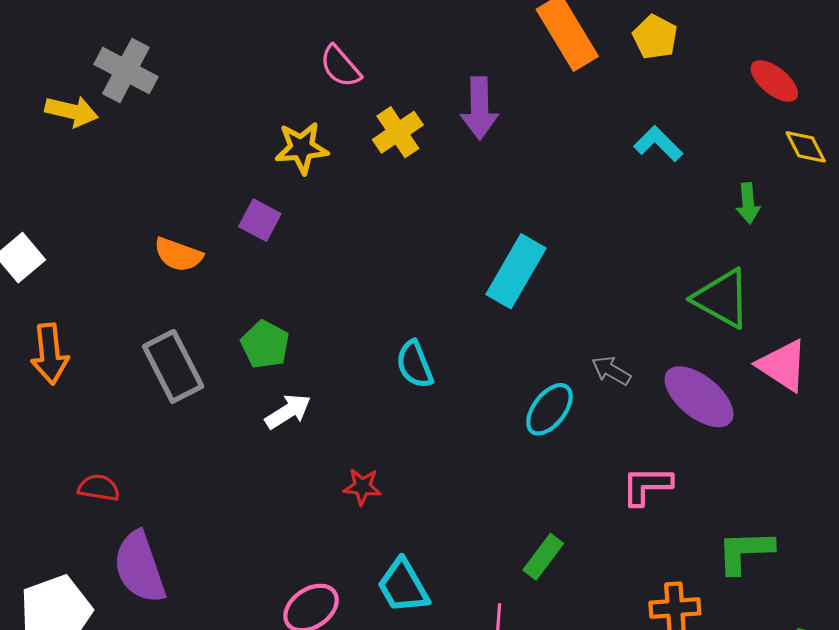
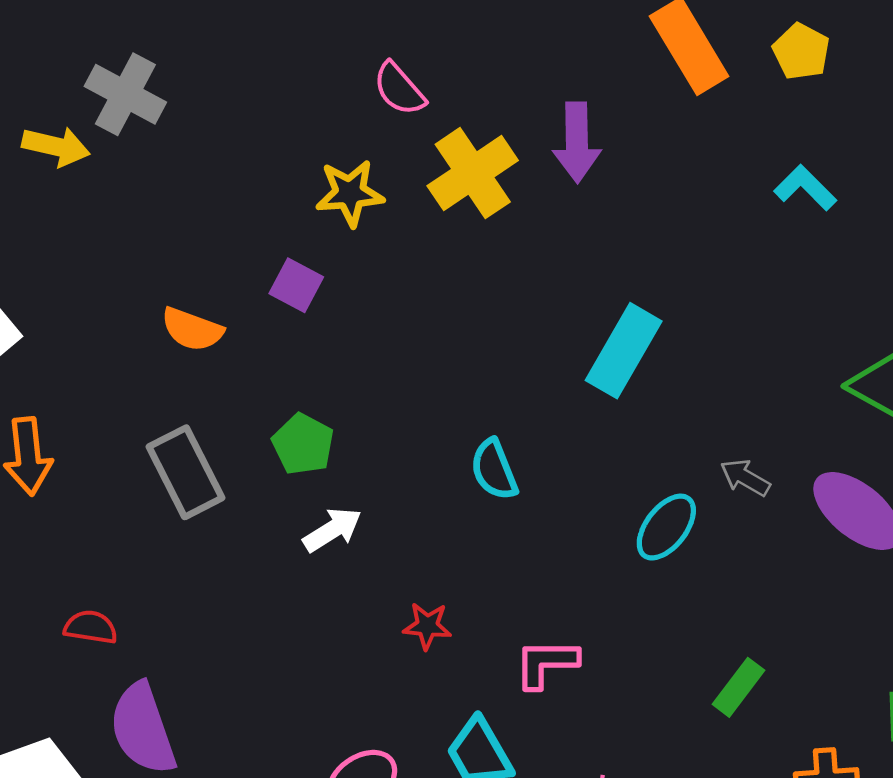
yellow cross: (398, 132) -> (473, 173), size x1.4
pink L-shape: (647, 486) -> (546, 663), moved
green rectangle: (543, 557) -> (738, 687), moved

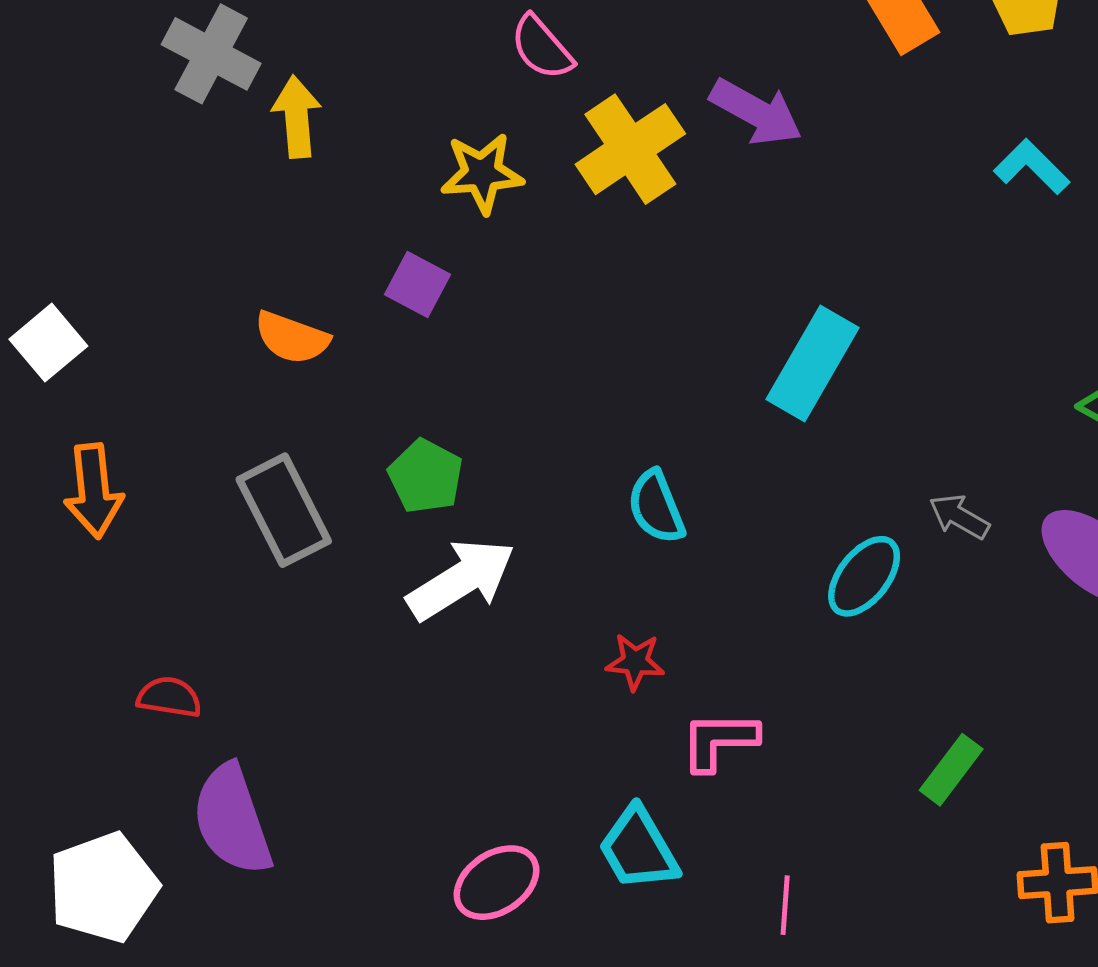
purple arrow: (577, 142) -> (756, 112), turned -60
yellow arrow: (56, 146) -> (297, 117), moved, turned -108
white arrow: (332, 530) -> (461, 580), size x1.5
red star: (427, 626) -> (635, 662), moved

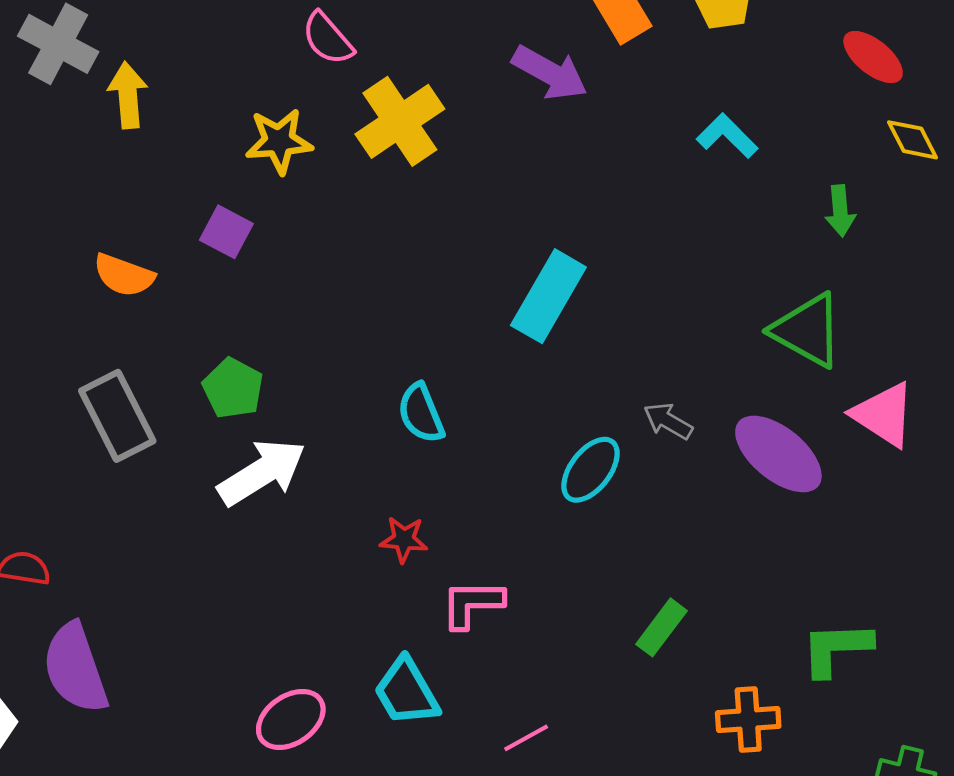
purple arrow: (756, 112) -> (550, 73), moved
pink line: (785, 905) -> (526, 738), turned 57

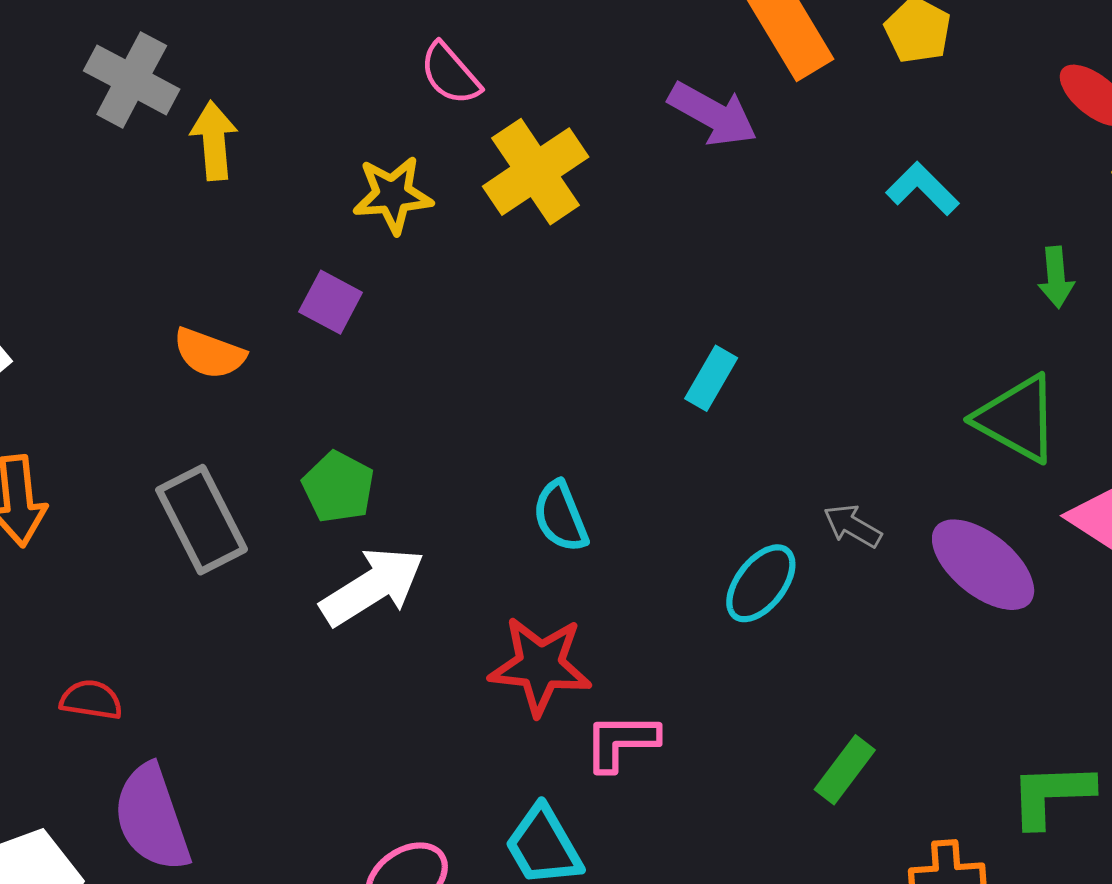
cyan rectangle: (548, 296) -> (711, 378), size x0.6
red star: (404, 539) -> (540, 666), size x1.8

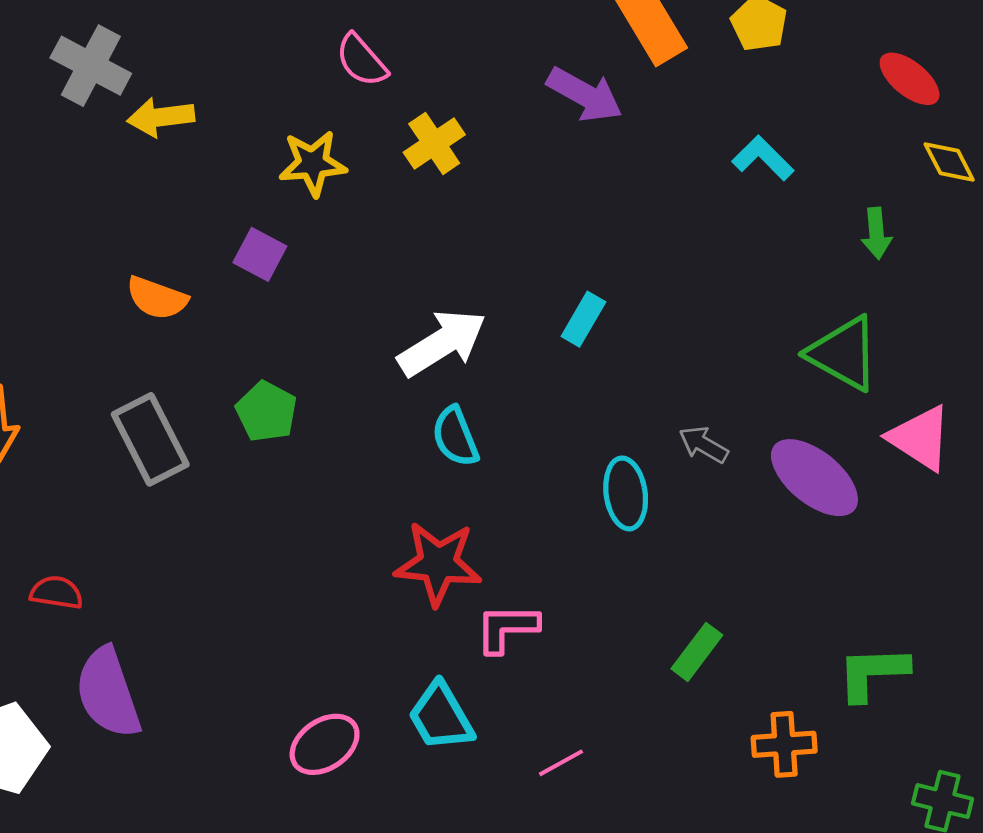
yellow arrow: (214, 141) -> (161, 117), turned -92
yellow cross: (536, 172) -> (434, 144), size x0.7
cyan ellipse: (761, 583) -> (626, 493), turned -46
white arrow: (372, 586) -> (442, 343), moved

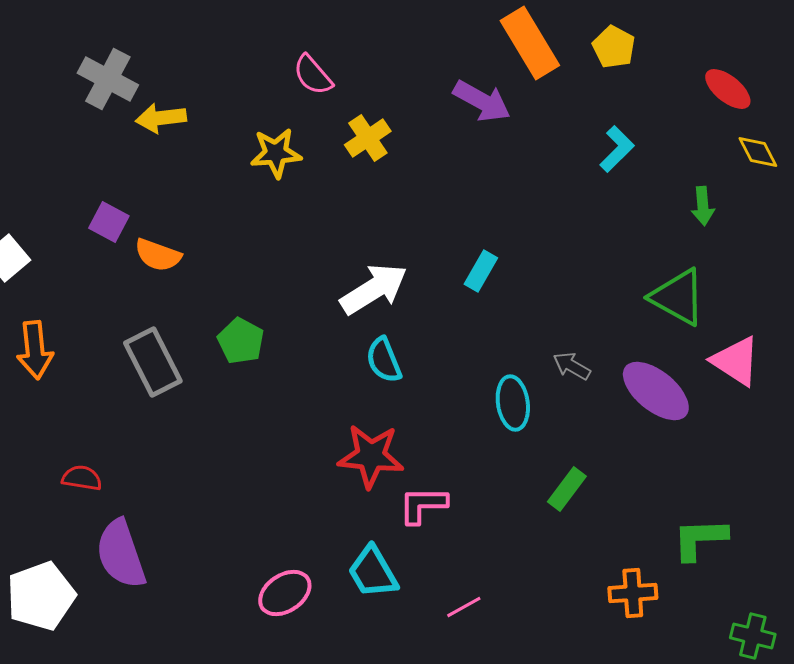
cyan L-shape: (763, 158) -> (617, 149), turned 90
purple square: (260, 254) -> (109, 222), moved
green rectangle: (697, 652) -> (567, 489), moved

